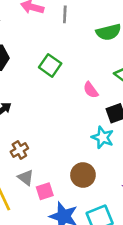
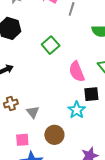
pink semicircle: (91, 90) -> (77, 72), size x1.5
gray triangle: (26, 178) -> (33, 112), moved

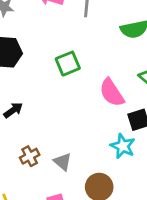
green square: (51, 45) -> (68, 64), turned 30

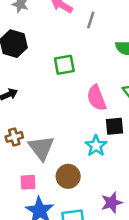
gray triangle: (62, 162) -> (41, 148), size x1.6

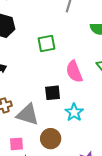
black square: (114, 126) -> (53, 93), moved
gray triangle: (41, 148) -> (28, 115), turned -35

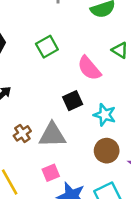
brown circle: (51, 139) -> (107, 151), moved

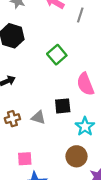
green square: (47, 47) -> (57, 55), turned -30
gray triangle: (52, 135) -> (38, 117), moved, size x0.6

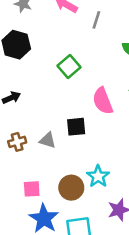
cyan star: (85, 126) -> (98, 176), moved
brown circle: (76, 156) -> (71, 188), moved

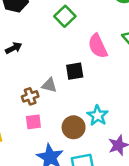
brown cross: (17, 142) -> (30, 96), moved
pink square: (32, 189) -> (33, 122), moved

